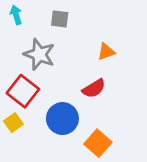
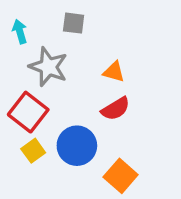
cyan arrow: (16, 15) -> (20, 31), moved
orange triangle: (106, 52) -> (114, 72), moved, turned 36
yellow square: (13, 123) -> (33, 151), moved

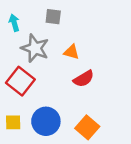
orange triangle: (114, 72) -> (71, 52), moved
blue circle: (77, 146) -> (46, 121), moved
yellow square: (33, 151) -> (13, 122), moved, turned 35

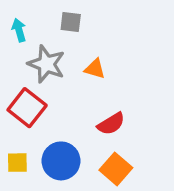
red semicircle: (84, 79) -> (111, 124), moved

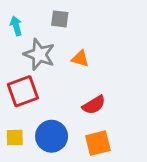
red square: (27, 108) -> (23, 91), turned 32
orange square: (116, 169) -> (98, 143), turned 35

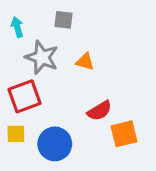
yellow square: (15, 138) -> (16, 134), moved
orange square: (98, 143) -> (124, 134), moved

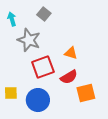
gray square: (63, 20) -> (44, 14), turned 32
orange triangle: (85, 62) -> (71, 53), moved
red square: (24, 96) -> (43, 67), moved

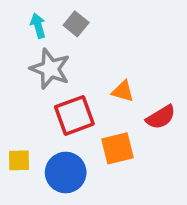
cyan arrow: (12, 19) -> (38, 26), moved
red semicircle: (69, 77) -> (161, 117), moved
orange square: (86, 93) -> (118, 148), moved

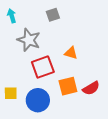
gray square: (76, 24) -> (53, 15), moved, turned 32
cyan arrow: (38, 26) -> (12, 16), moved
red semicircle: (161, 117) -> (91, 88), moved

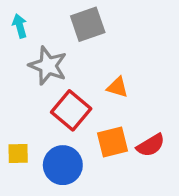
gray square: (53, 15) -> (88, 24), size x1.5
red square: (43, 67) -> (71, 110), turned -30

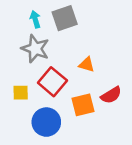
cyan arrow: (20, 26) -> (35, 19), moved
red semicircle: (151, 145) -> (111, 95), moved
yellow square: (18, 154) -> (21, 93), moved

